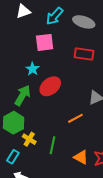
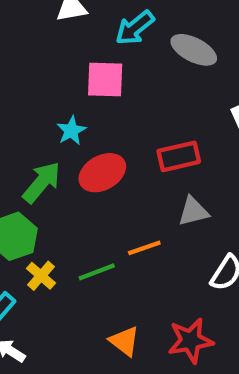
red rectangle: (84, 54) -> (179, 156), moved, turned -30
green line: (52, 145) -> (97, 272), moved, turned 48
orange triangle: (81, 157) -> (124, 341), moved

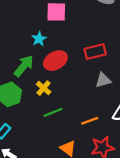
orange line: (144, 248) -> (90, 121), moved
yellow cross: (41, 276) -> (44, 88), moved

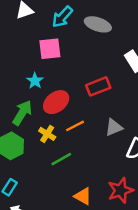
gray triangle: (103, 80) -> (114, 127), moved
orange line: (90, 121) -> (75, 126), moved

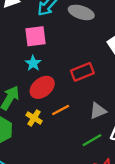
cyan star: (35, 81) -> (33, 63), moved
green line: (61, 159) -> (92, 140), moved

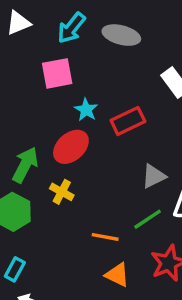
cyan star: (33, 63) -> (86, 110), moved
orange line: (61, 110) -> (105, 237), moved, turned 42

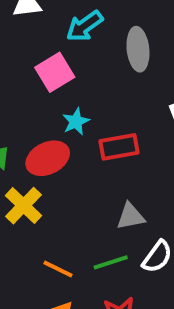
gray ellipse: (121, 35) -> (138, 49), turned 54
pink square: (57, 73) -> (55, 72), turned -36
yellow cross: (62, 192) -> (24, 206), size x1.4

